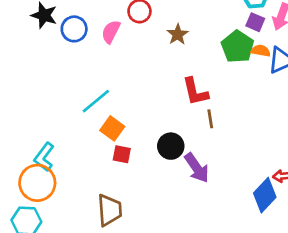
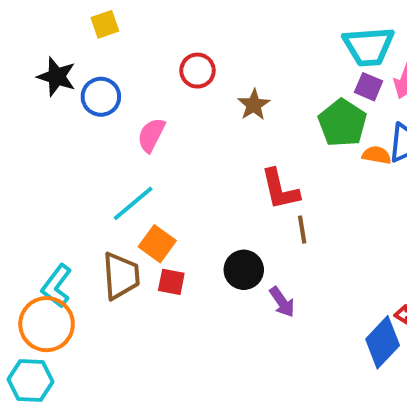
pink semicircle: (111, 32) -> (151, 135), moved
orange semicircle: (261, 51) -> (377, 155), moved
purple arrow: (197, 168) -> (282, 302), size x0.7
brown trapezoid: (109, 210) -> (121, 276), moved

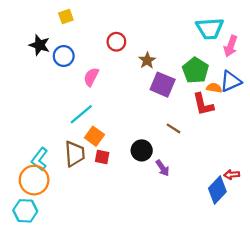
purple square: (369, 87) -> (163, 85), moved, size x1.6
red L-shape: (280, 189) -> (203, 104), moved
brown line: (302, 230) -> (174, 128), turned -48

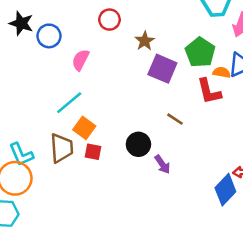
cyan L-shape: (40, 159) -> (21, 154), turned -60

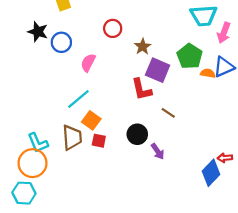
red L-shape: (209, 91) -> (142, 89), moved

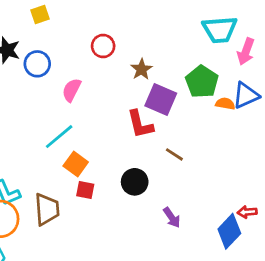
brown trapezoid: (72, 137) -> (47, 209), moved
purple arrow: (158, 151) -> (172, 217), moved

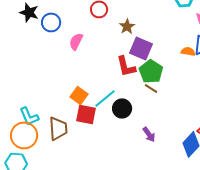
green pentagon: (202, 82) -> (151, 71), moved
cyan line: (59, 137) -> (105, 98), moved
red square: (85, 190) -> (86, 114), size x1.5

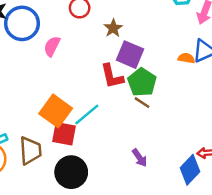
blue circle: (51, 22) -> (22, 23), size x1.5
orange square: (79, 95) -> (56, 111), size x1.5
black circle: (122, 108) -> (71, 172), moved, size x1.4

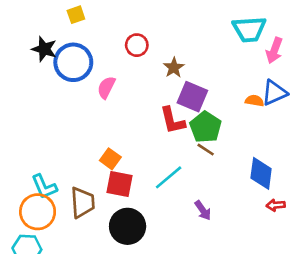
orange square: (56, 111) -> (110, 159), size x0.6
cyan line: (87, 115) -> (169, 177), moved
blue diamond: (190, 170) -> (261, 173), moved, turned -36

